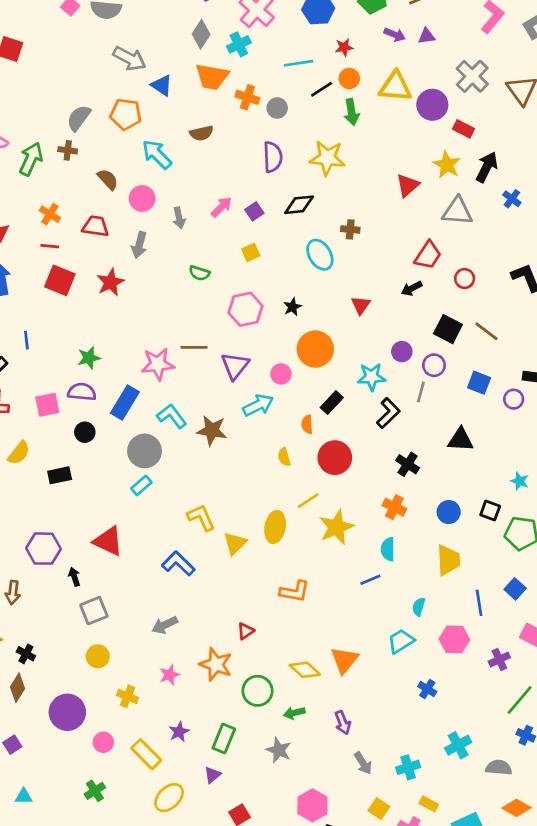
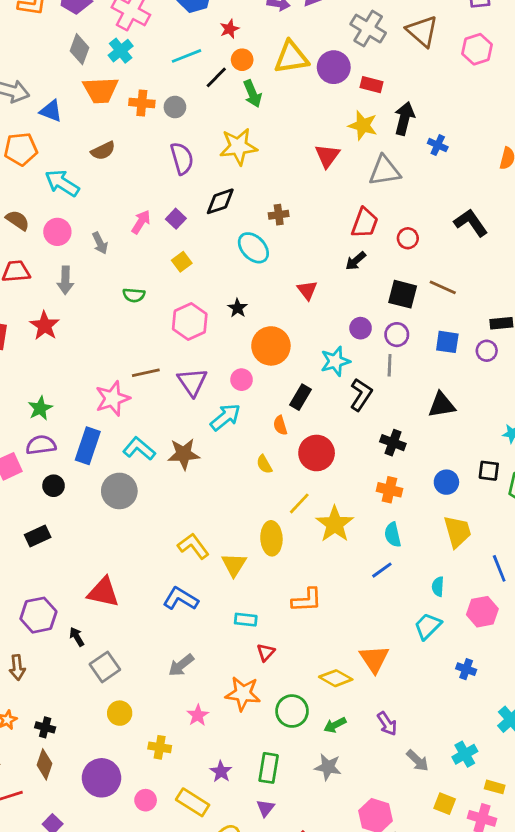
cyan rectangle: (141, 485) -> (246, 620), moved, turned 60

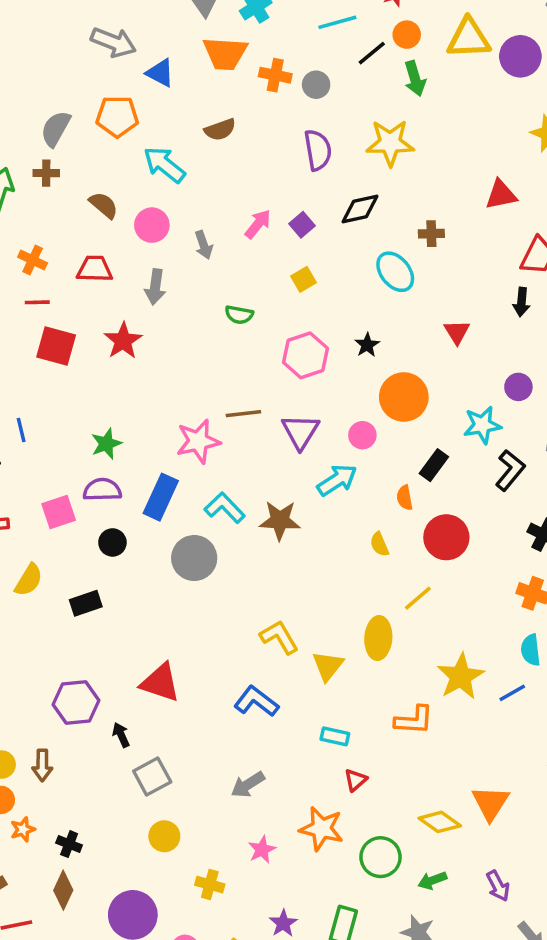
red triangle: (327, 156) -> (501, 195), moved, turned 36
black arrow: (356, 261) -> (522, 302), turned -50
yellow star: (335, 524) -> (461, 677), moved

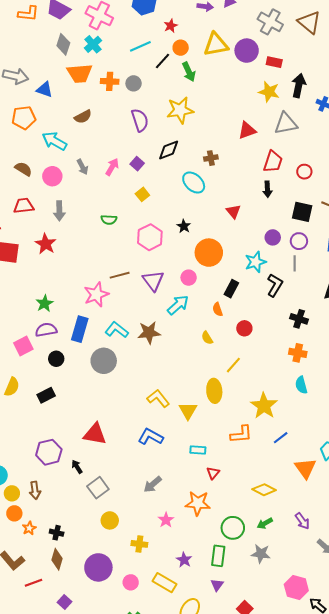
gray arrow: (204, 245) -> (82, 167), moved
red circle: (446, 537) -> (244, 328), size x0.6
blue line: (512, 693) -> (281, 438), moved
orange triangle: (490, 803) -> (305, 468), moved
green circle: (381, 857) -> (233, 528), moved

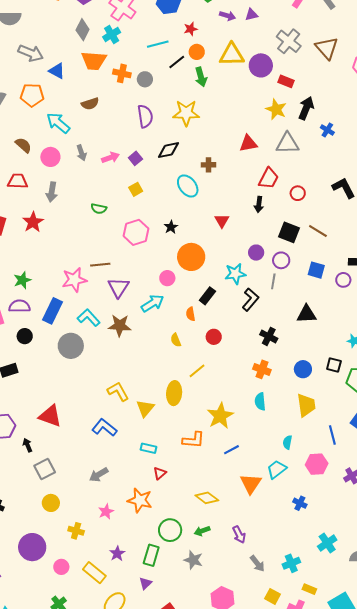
pink arrow: (112, 167) -> (110, 158), turned 30
purple triangle: (153, 281) -> (118, 287), moved

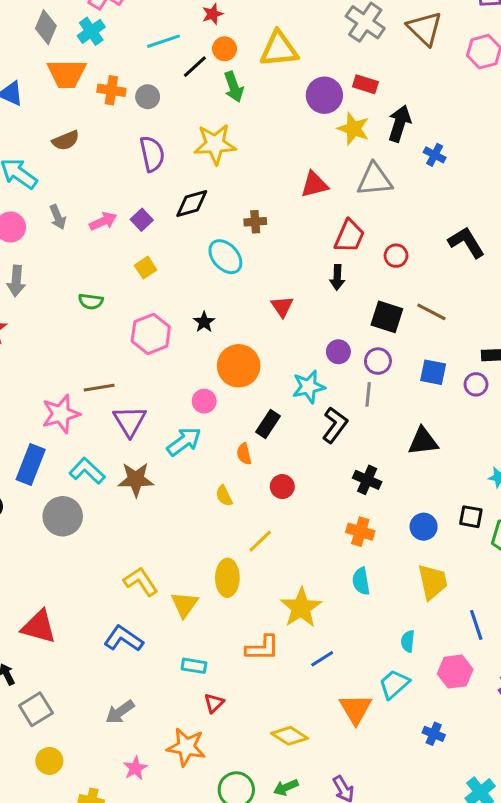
purple circle: (261, 65) -> (324, 95), moved

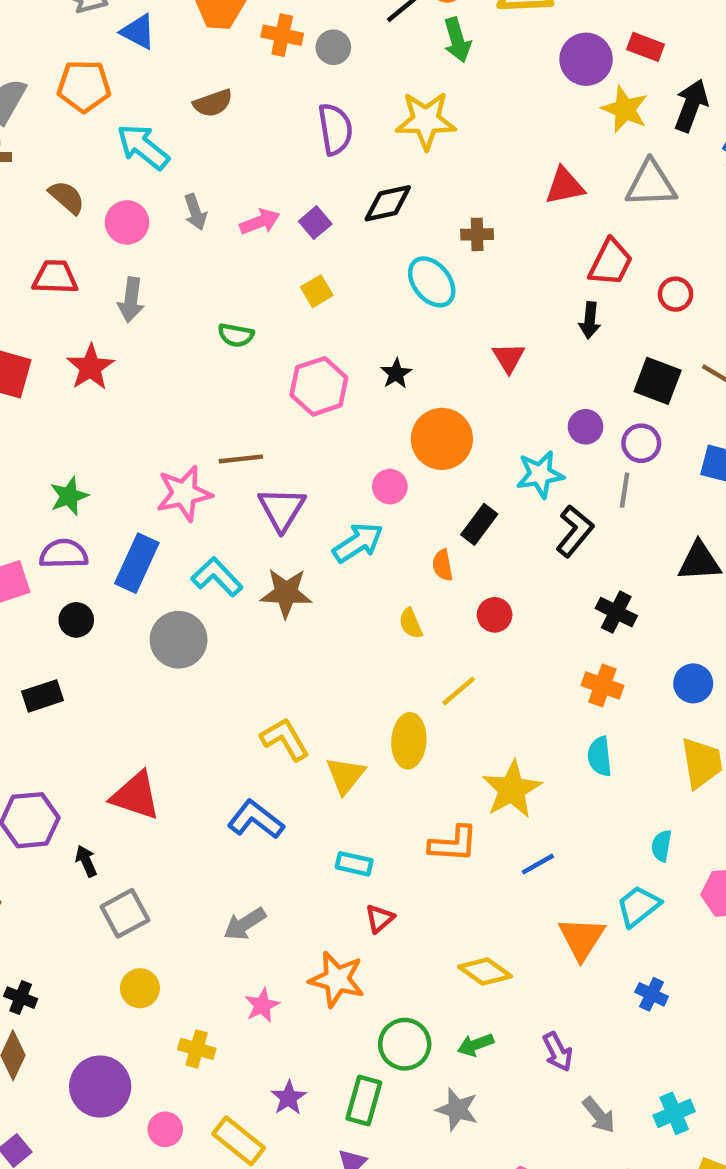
blue cross: (434, 734) -> (652, 994), moved

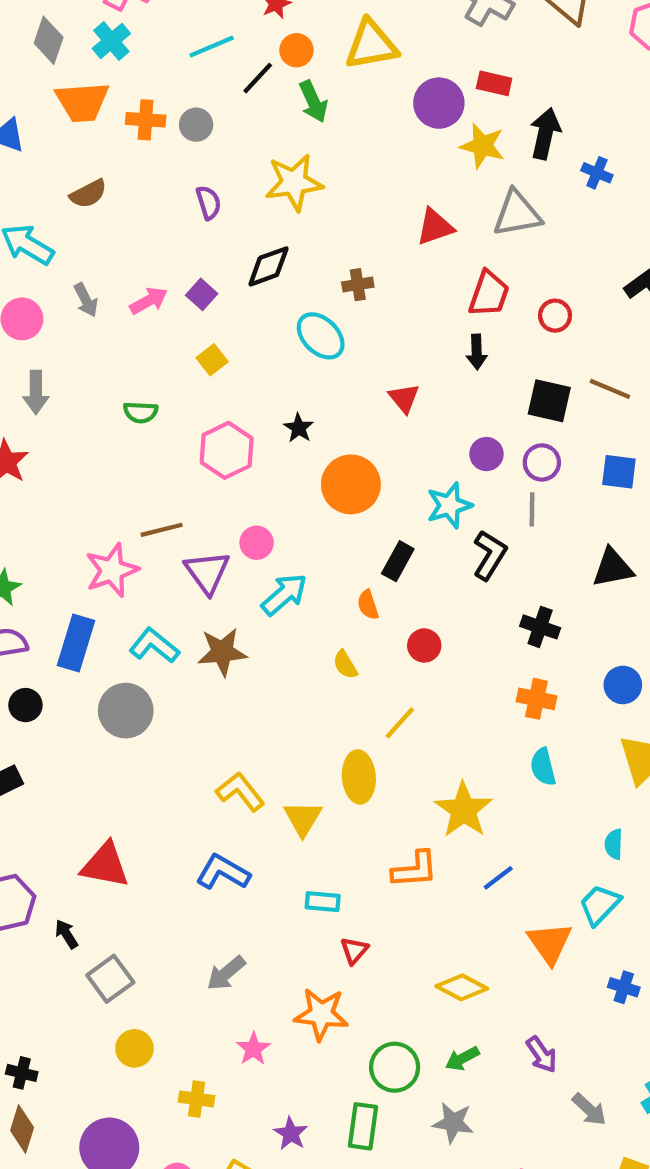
purple semicircle: (335, 129) -> (209, 203), size x0.7
pink circle: (390, 487) -> (257, 543), moved

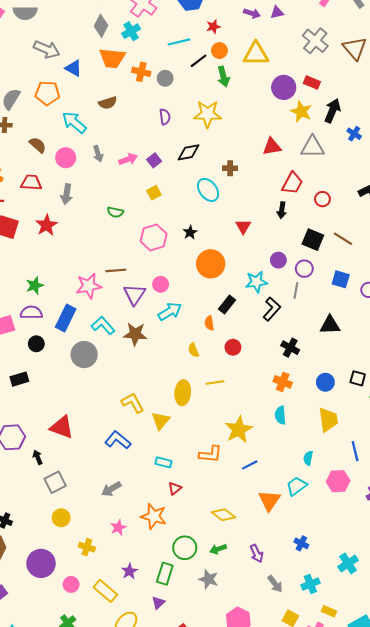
yellow line: (400, 723) -> (215, 383), turned 30
yellow ellipse: (359, 777) -> (183, 393), moved
blue cross: (624, 987) -> (301, 543), moved

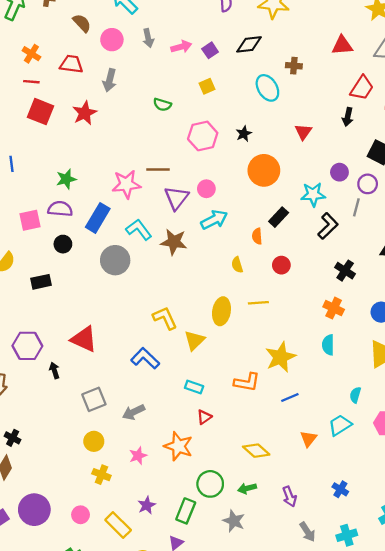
gray square: (55, 482) -> (94, 399), moved
orange triangle: (269, 500) -> (308, 439), size x0.7
yellow circle: (61, 518) -> (94, 441), moved
purple circle: (41, 563) -> (34, 510), moved

